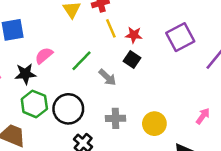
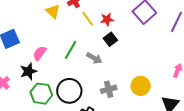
black square: (132, 59) -> (110, 39), turned 32

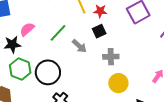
gray cross: (109, 89) -> (111, 57), moved

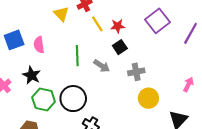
pink semicircle: (27, 29) -> (39, 45), moved, turned -49
green line: (58, 33) -> (77, 56), turned -36
black star: (12, 44) -> (32, 75), turned -30

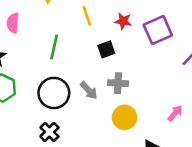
red star: (118, 26) -> (123, 21), moved
gray arrow: (102, 66) -> (89, 90), moved
black circle: (73, 99) -> (54, 93), moved

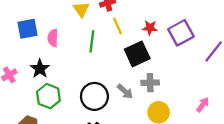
green line: (54, 47) -> (92, 41), moved
black square: (106, 49) -> (137, 54), size x1.6

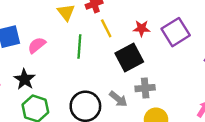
pink semicircle: (53, 38) -> (37, 45), turned 54

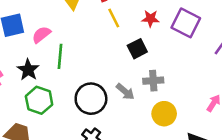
purple square: (176, 32) -> (186, 23), turned -32
green line: (79, 47) -> (60, 56), moved
black square: (129, 58) -> (137, 49), size x0.7

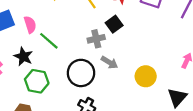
pink semicircle: (41, 35) -> (30, 25), turned 119
green line: (60, 56) -> (49, 41), turned -45
gray cross: (153, 81) -> (96, 39), moved

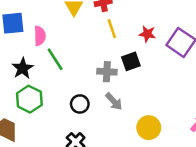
black circle: (81, 73) -> (80, 104), size x0.6

